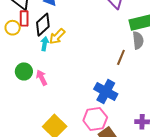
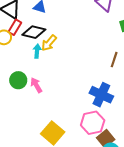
red rectangle: (24, 18) -> (15, 27), turned 35
black diamond: (43, 25) -> (34, 32), turned 60

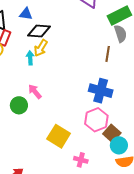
black diamond: (34, 32) -> (39, 31), moved
green circle: (18, 80) -> (19, 105), moved

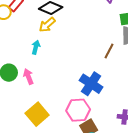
cyan arrow: (30, 58) -> (36, 47), moved
pink arrow: (35, 91) -> (28, 77), moved

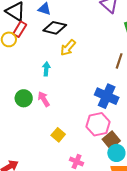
yellow arrow: (47, 25) -> (68, 48), moved
yellow square: (37, 114) -> (58, 135), size x0.6

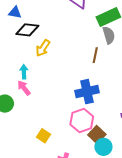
blue cross: (107, 96) -> (87, 92), turned -30
pink arrow: (44, 99) -> (24, 88), moved

